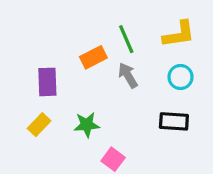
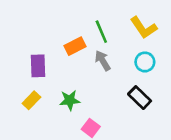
yellow L-shape: (179, 34) -> (144, 28), turned 64
black rectangle: (174, 121) -> (140, 98), turned 40

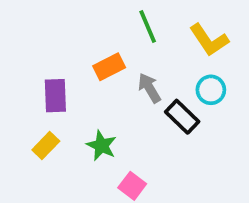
green line: (101, 32) -> (148, 26), moved
black rectangle: (140, 98) -> (182, 117), moved
green star: (70, 100) -> (101, 145), turned 30

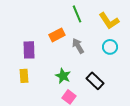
black rectangle: (182, 117) -> (95, 81), moved
yellow rectangle: (46, 145) -> (24, 76), turned -48
green star: (101, 145) -> (63, 76), moved

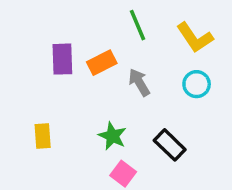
purple rectangle: (29, 50) -> (62, 59), moved

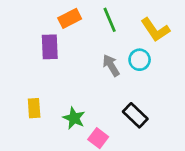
orange rectangle: (102, 63) -> (70, 18), moved
cyan circle: (197, 84) -> (140, 60), moved
green star: (112, 136) -> (74, 118), moved

